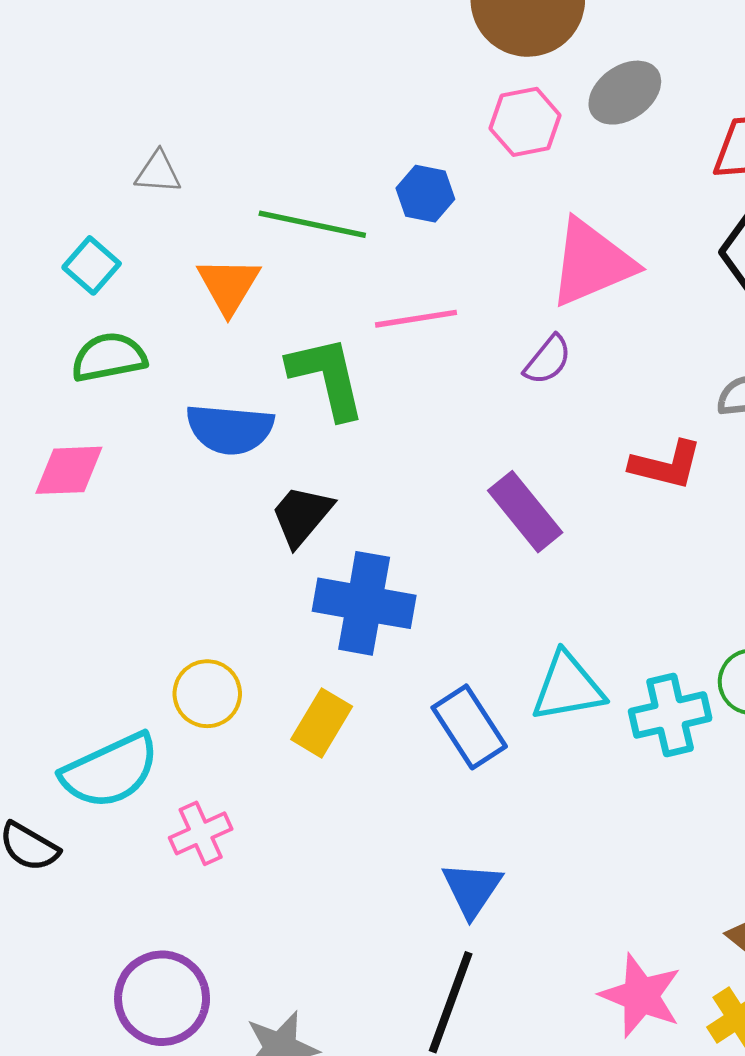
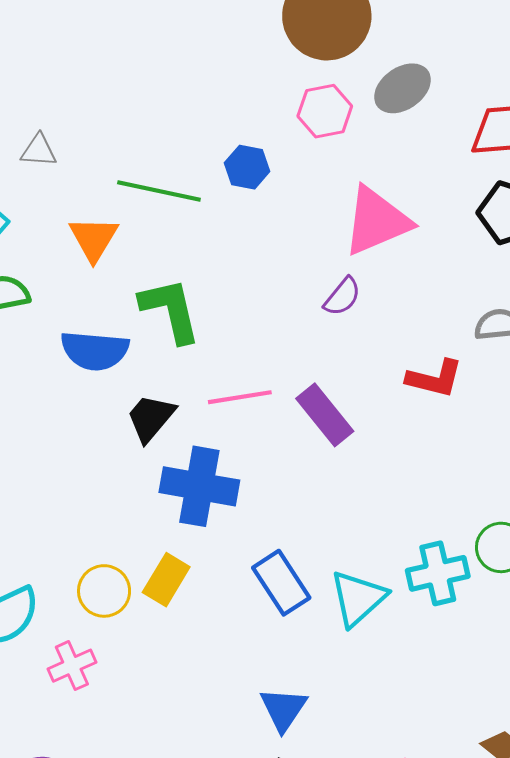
pink line: (416, 319) -> (240, 397), moved
cyan triangle: (568, 687) -> (358, 598), moved, turned -32
yellow circle: (207, 694) -> (104, 591), moved

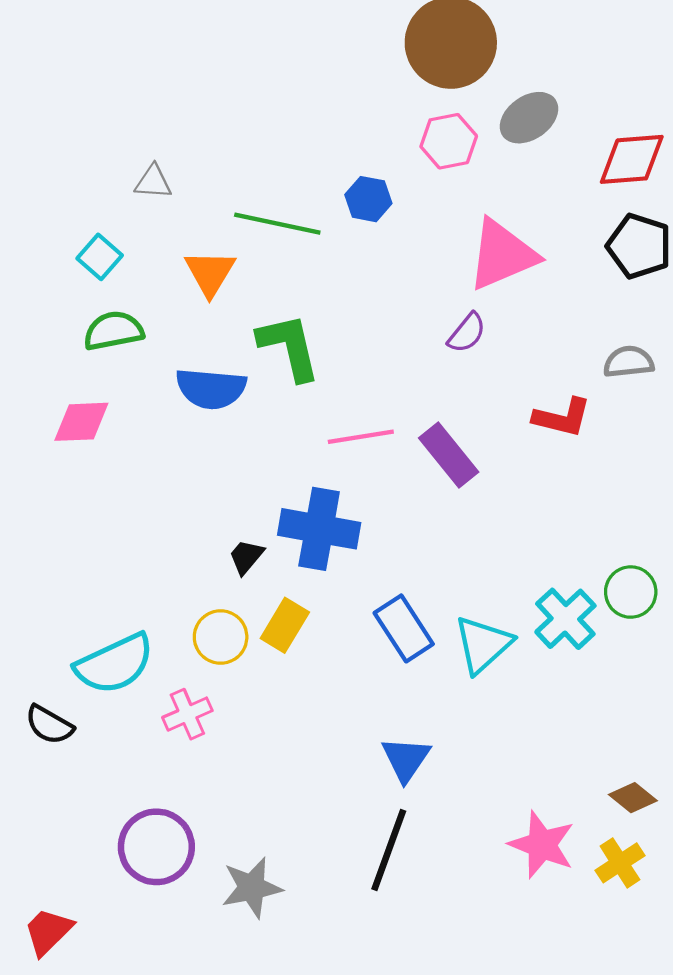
black trapezoid: (151, 418) -> (246, 557), moved, size x0.7
cyan cross: (438, 573) -> (565, 619), turned -30

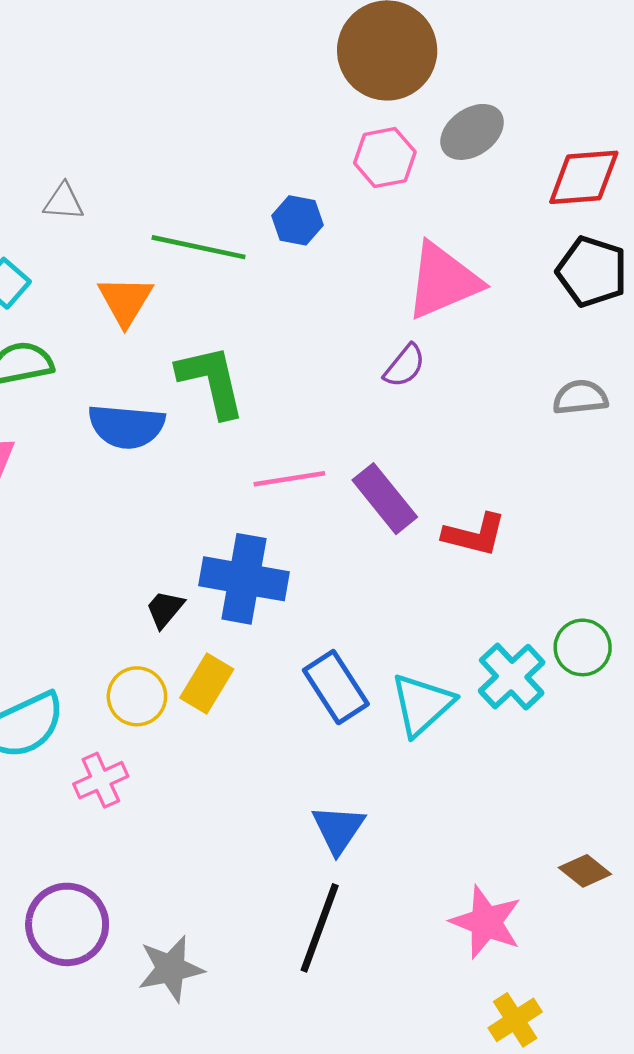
red L-shape: (562, 417) -> (474, 535), moved
yellow cross: (620, 863) -> (515, 1020), moved

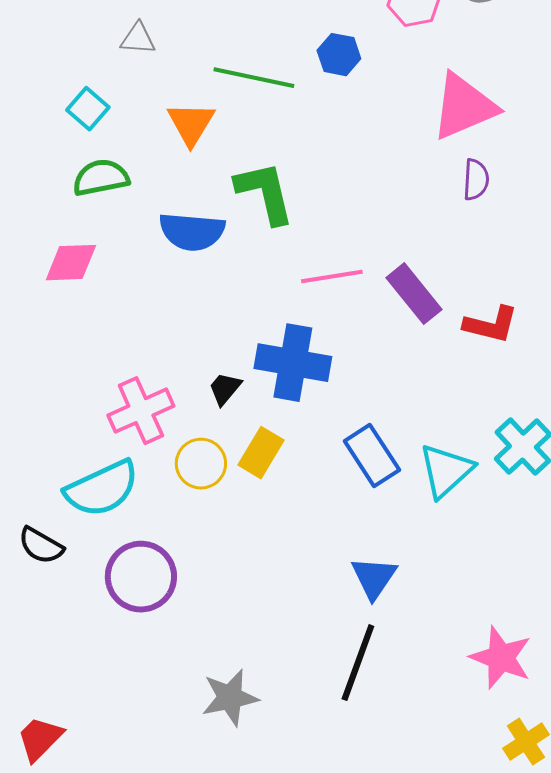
purple semicircle: (405, 366) -> (476, 180), moved, turned -36
pink cross: (101, 780) -> (141, 411), moved, size x1.4
purple circle: (67, 924) -> (141, 577), moved

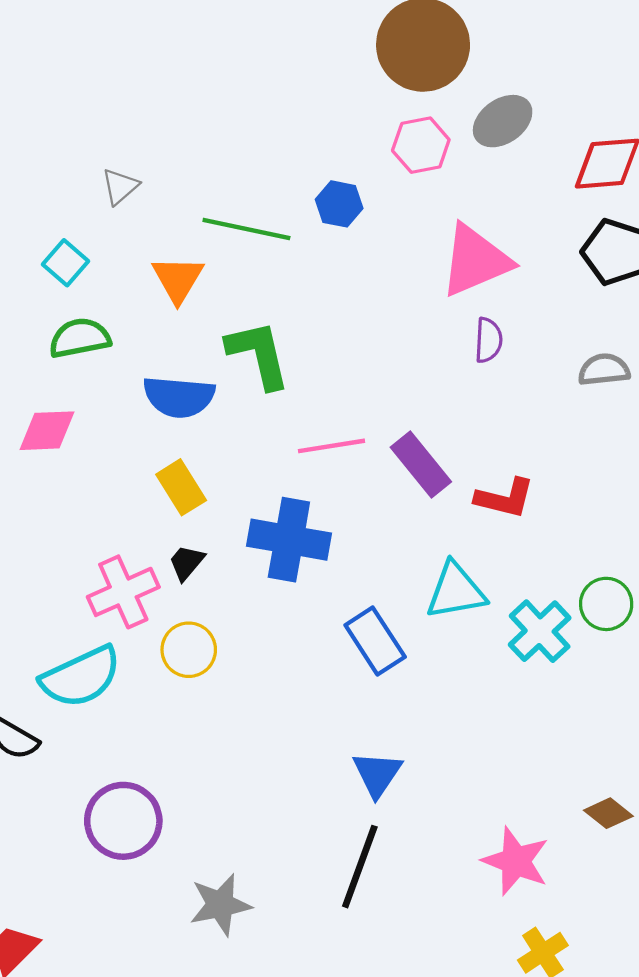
gray triangle: (138, 39) -> (120, 186), turned -45
black trapezoid: (225, 389) -> (187, 563), moved
yellow rectangle: (261, 453) -> (181, 487), moved, turned -63
cyan triangle: (446, 471) -> (456, 591), moved, turned 32
purple circle: (141, 577) -> (123, 821), moved

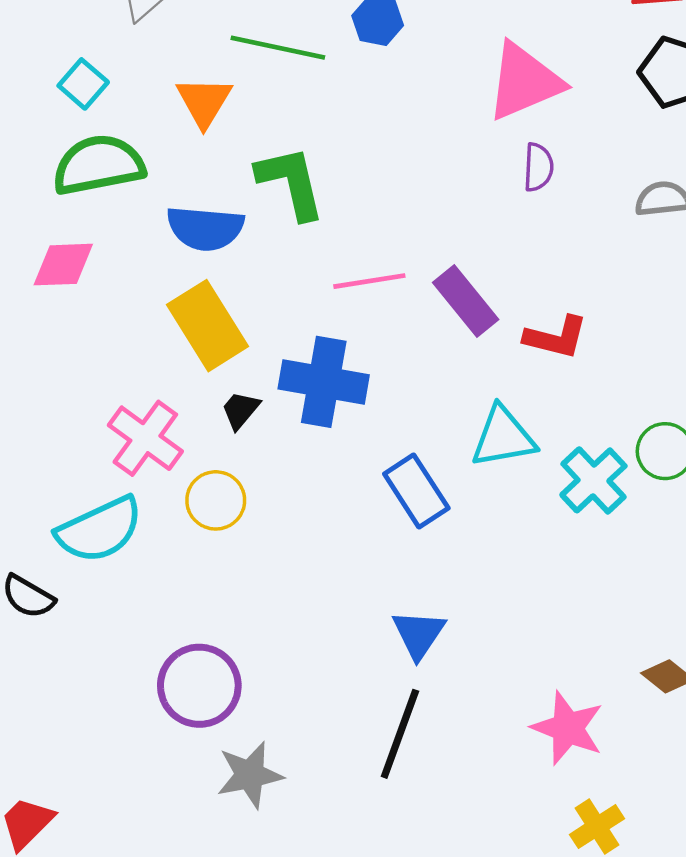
green semicircle: (80, 338) -> (98, 165), size x1.4
yellow rectangle: (181, 487) -> (208, 326), size x1.5
black trapezoid: (187, 563) -> (240, 410), moved
pink cross: (123, 592) -> (145, 438), turned -30
purple circle: (123, 821) -> (199, 686), moved

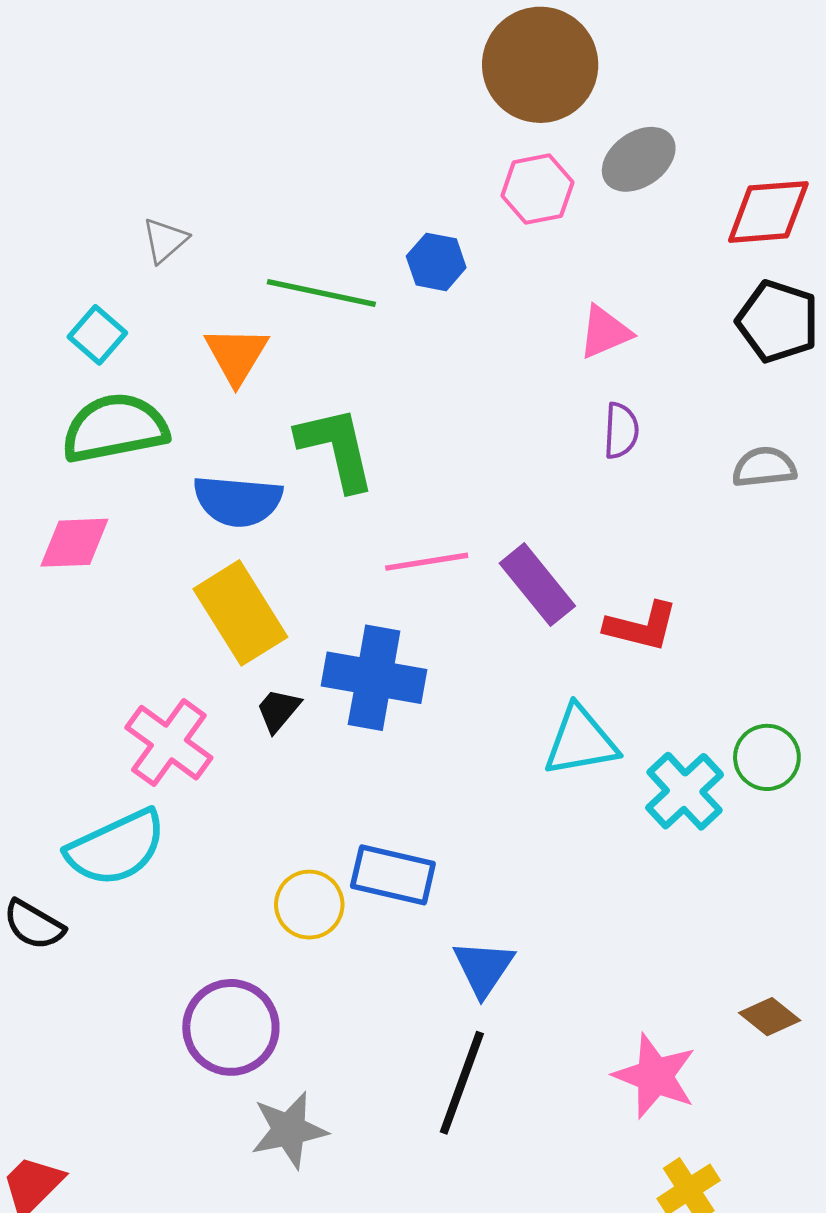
pink triangle: (524, 82) -> (605, 332), size x0.6
blue rectangle: (416, 491) -> (393, 875), moved, turned -44
yellow circle: (216, 500) -> (309, 905), moved

